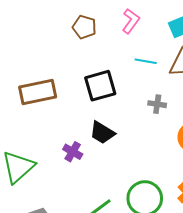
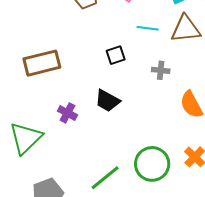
black square: (100, 86) -> (116, 55), moved, size x0.6
purple cross: (73, 152) -> (67, 113), moved

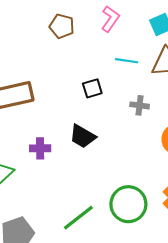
purple cross: (67, 113) -> (40, 148), turned -30

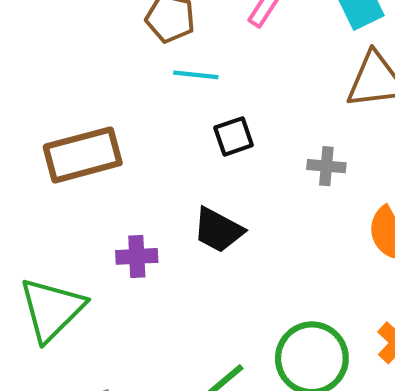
cyan line: (127, 61) -> (196, 75), moved

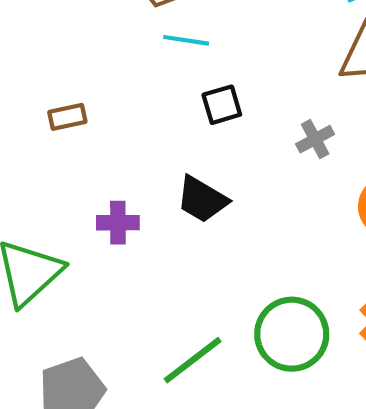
brown rectangle: (83, 155) -> (67, 117), size x0.5
gray cross: (326, 166) -> (315, 139), turned -36

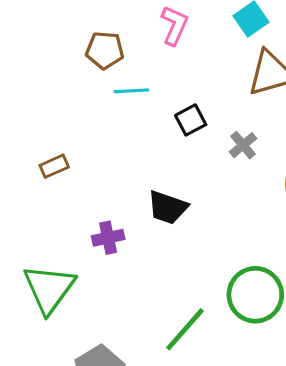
black square: (222, 105) -> (191, 120), moved

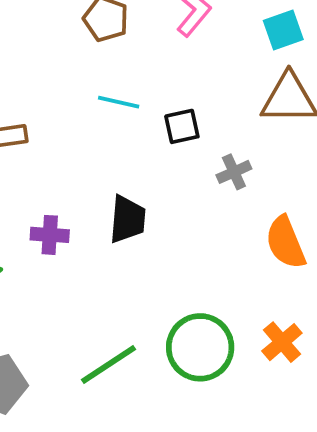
cyan line: (131, 91) -> (119, 102), moved
black trapezoid: (168, 207) -> (128, 219), turned -120

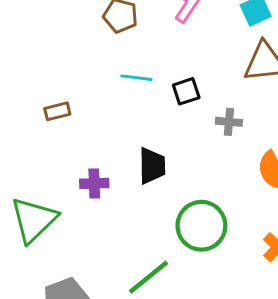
gray cross: (234, 172) -> (229, 122), turned 35
green circle: (200, 347) -> (201, 226), moved

